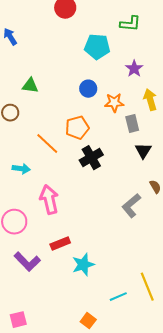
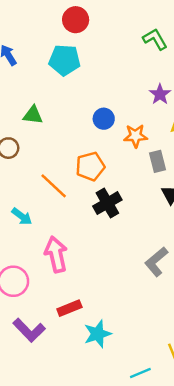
green L-shape: (130, 24) -> (155, 39), turned -125
cyan pentagon: (97, 47) -> (65, 60), moved
cyan arrow: (21, 169) -> (22, 216), turned 30

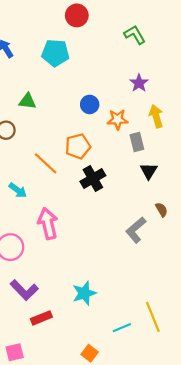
red circle: (76, 20) -> (77, 15), moved
red rectangle: (69, 308) -> (41, 318), moved

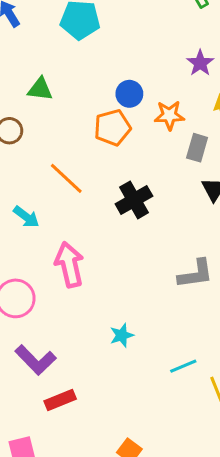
gray rectangle: (137, 142) -> (197, 148), turned 30
orange pentagon: (78, 146) -> (112, 128), moved
gray L-shape: (136, 230) -> (196, 274), turned -148
cyan star: (84, 293) -> (122, 335), moved, size x0.7
cyan line: (122, 328) -> (183, 366), moved

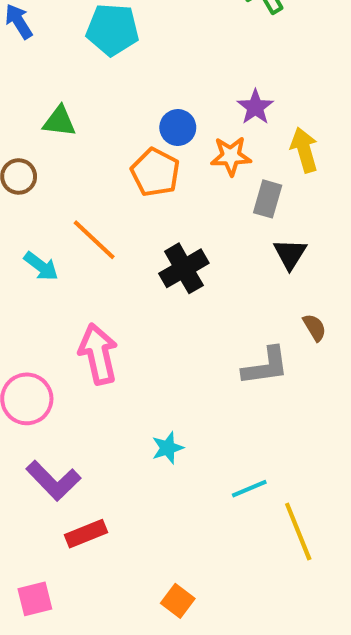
purple star: (200, 63) -> (255, 107), moved
orange pentagon: (112, 128) -> (155, 172), turned -30
cyan arrow: (26, 217) -> (41, 266), moved

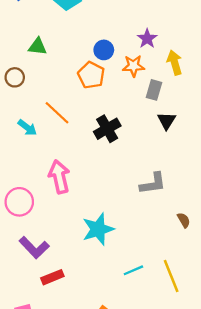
brown semicircle: (314, 327) -> (184, 220), moved
cyan star: (168, 448) -> (98, 229), size x1.8
cyan line: (249, 489) -> (133, 270), moved

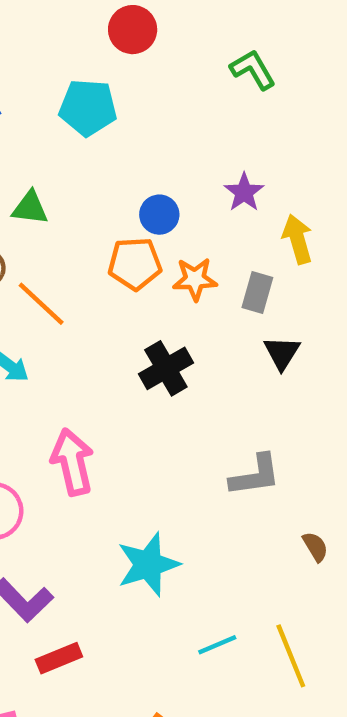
orange star: (133, 66) -> (195, 279), moved
orange pentagon: (91, 75) -> (135, 264), turned -30
orange line: (57, 113) -> (41, 304), moved

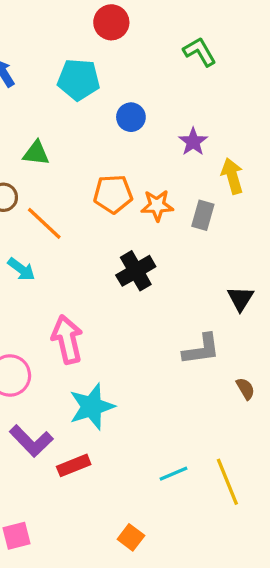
blue circle: (159, 215) -> (131, 117), moved
black triangle: (282, 353) -> (240, 299), moved
brown semicircle: (315, 547) -> (245, 389), moved
cyan star: (148, 565) -> (92, 407), moved
red rectangle: (59, 658) -> (74, 465), moved

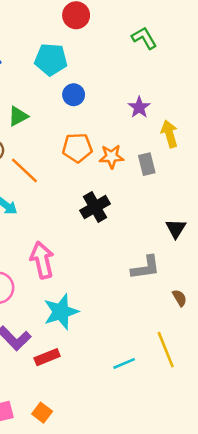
blue circle: (131, 117) -> (74, 95), moved
green triangle: (36, 153) -> (18, 116), turned -35
gray rectangle: (203, 215) -> (147, 164), turned -30
yellow line: (227, 482) -> (166, 350), moved
orange square: (131, 537) -> (42, 413), moved

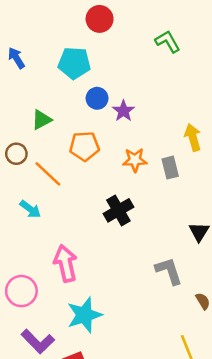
purple star: (139, 107) -> (123, 111), moved
orange pentagon: (77, 148) -> (84, 146), moved
gray L-shape: (146, 268) -> (169, 271), turned -100

